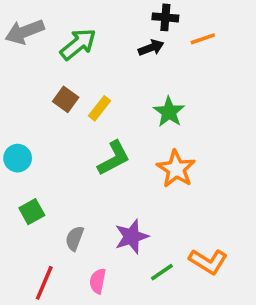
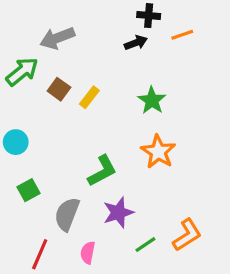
gray arrow: (25, 32) -> (57, 38), moved
green arrow: (78, 44) -> (22, 72), moved
green L-shape: (114, 158) -> (102, 171), moved
gray semicircle: (75, 238) -> (67, 214), size x1.5
orange L-shape: (208, 261) -> (187, 235), turned -64

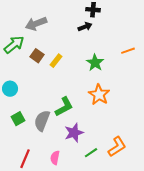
orange line: (182, 35) -> (128, 51), moved
gray semicircle: (67, 214) -> (42, 121), moved

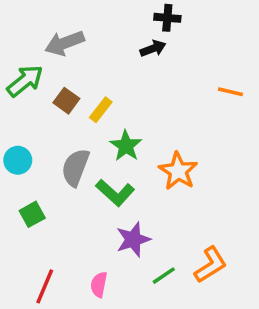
orange line: (128, 51) -> (230, 92), turned 32
green star: (95, 63) -> (126, 146), moved
green L-shape: (64, 107) -> (115, 193), turned 70
gray semicircle: (42, 121) -> (75, 167), moved

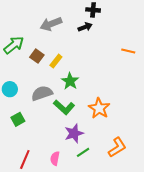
gray arrow: (65, 43) -> (51, 24), moved
gray semicircle: (75, 167) -> (42, 93), turned 50
orange star: (178, 171) -> (99, 108), moved
green line: (164, 276) -> (83, 152), moved

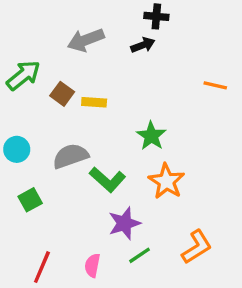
yellow rectangle: (56, 61) -> (94, 102), turned 56
green star: (70, 81) -> (151, 136), moved

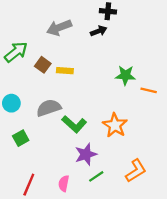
orange line: (215, 85) -> (149, 90), moved
green star: (151, 136) -> (125, 75), moved, turned -30

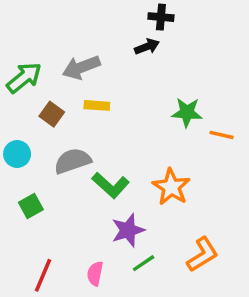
gray arrow: (59, 28) -> (81, 67), moved
brown square: (43, 65) -> (52, 114), moved

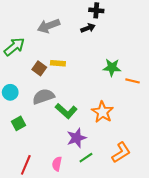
gray arrow: (81, 67) -> (49, 26), moved
brown square: (52, 114) -> (39, 68), moved

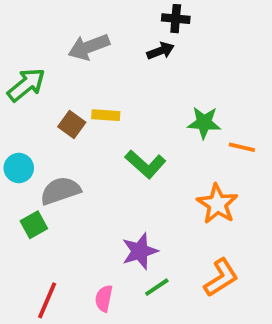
gray semicircle: (43, 96) -> (60, 191), moved
green L-shape: (66, 111) -> (145, 164), moved
orange star: (102, 112) -> (217, 204), moved

